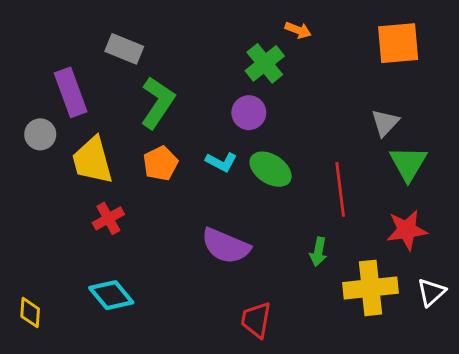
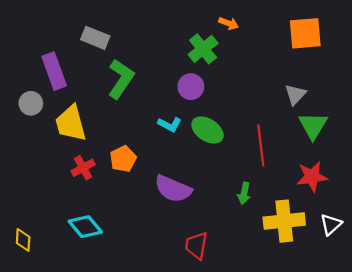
orange pentagon: (160, 163) -> (123, 159), moved

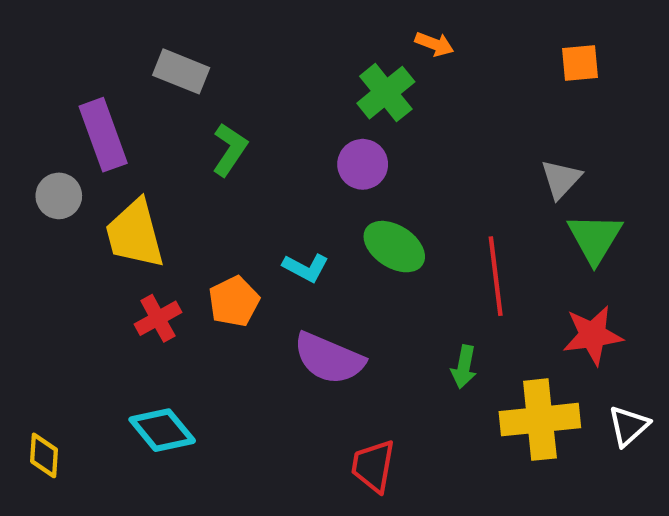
orange square: (305, 33) -> (580, 63), size x0.6
green L-shape: (121, 79) -> (230, 149), size x0.7
cyan L-shape: (170, 124) -> (306, 268), moved

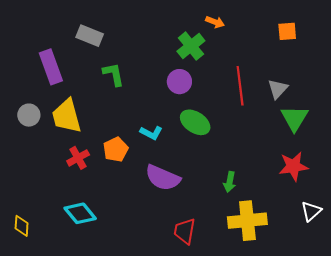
green L-shape: (230, 149) -> (114, 74), turned -45
gray circle: (59, 196) -> (29, 115), moved
red line: (496, 276) -> (240, 86), moved
yellow cross: (540, 420) -> (247, 221), moved

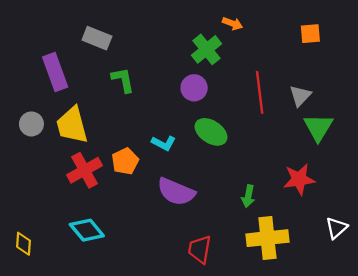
red cross: (78, 158) -> (85, 170), size x1.4
red star: (293, 166) -> (299, 179), moved

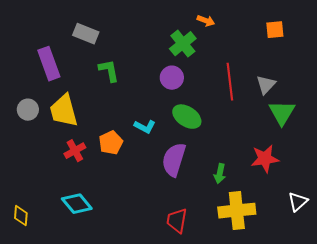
red cross: (85, 170) -> (75, 151), size x0.7
purple semicircle: (176, 192) -> (174, 160), moved, turned 84

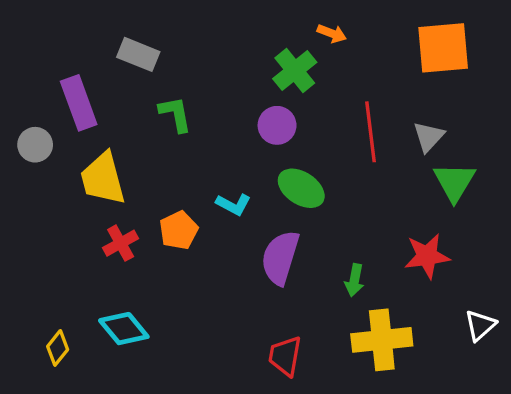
orange square: (275, 30) -> (443, 48), size x1.8
gray circle: (28, 110) -> (35, 145), moved
yellow diamond: (21, 216) -> (58, 348), moved, turned 35

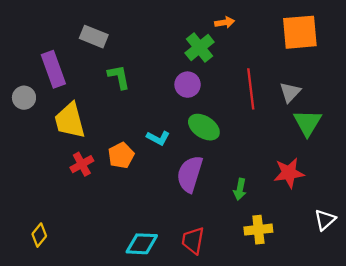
orange arrow: (332, 33) -> (225, 22), turned -30
cyan diamond: (124, 329) -> (142, 244), moved, turned -48
yellow cross: (382, 340) -> (258, 230), size x0.7

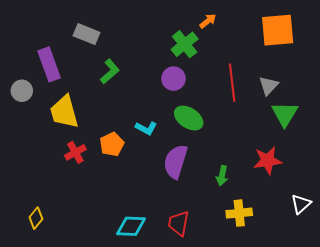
orange arrow: (225, 22) -> (208, 21), turned -30
green L-shape: (119, 77) -> (110, 71), turned 60

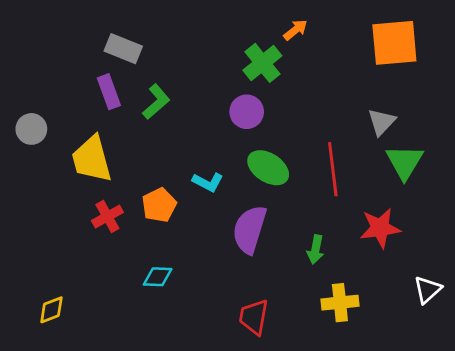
purple rectangle: (49, 64) -> (109, 92), moved, size x0.7
red line: (232, 83) -> (333, 169), moved
yellow diamond: (36, 218) -> (51, 310), turned 30
cyan diamond: (131, 226) -> (158, 277), moved, size x0.7

